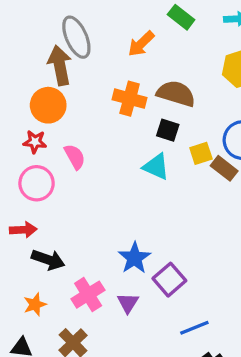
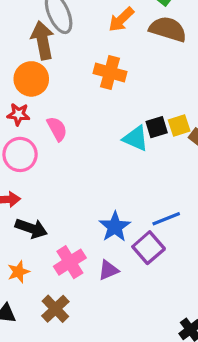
brown semicircle: (176, 94) -> (168, 29), moved
black square: (168, 130) -> (157, 127), moved, turned -35
purple triangle: (128, 303) -> (108, 270), turned 35
blue line: (194, 328) -> (166, 219), moved

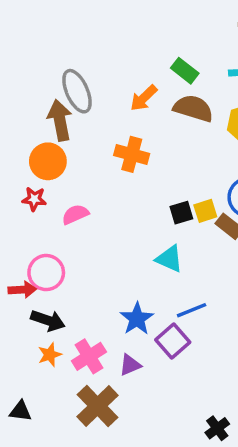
pink semicircle: (57, 129) -> (75, 214), turned -85
cyan triangle: (136, 138) -> (169, 259), moved
pink circle: (20, 154) -> (46, 273), moved
orange star: (18, 272) -> (50, 355), moved
brown cross: (55, 309) -> (98, 406), moved, size x1.4

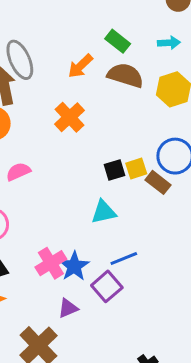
orange cross: (132, 154) -> (70, 117), turned 32
cyan triangle: (169, 259) -> (104, 212), turned -36
pink cross: (89, 356) -> (51, 263), moved

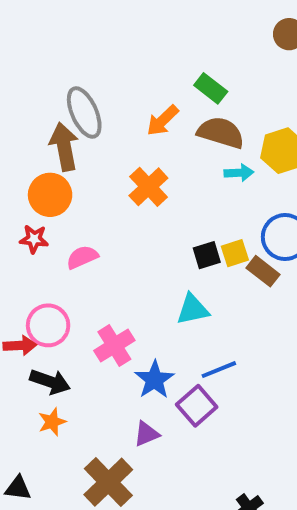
cyan arrow: (169, 43) -> (239, 173), moved
pink cross: (51, 263) -> (114, 345), moved

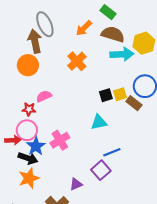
cyan arrow: (239, 173) -> (122, 54), size x1.6
red star: (34, 239) -> (29, 109), moved
blue star: (155, 380) -> (36, 146), moved
orange star: (52, 422) -> (29, 178), size x1.5

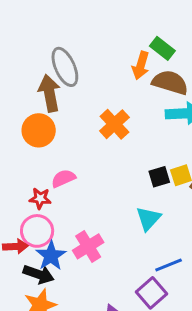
orange arrow: (84, 28) -> (141, 65), moved, turned -30
cyan triangle: (99, 122) -> (148, 219), turned -36

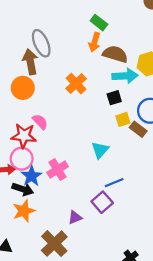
green rectangle: (162, 48) -> (99, 23), moved
black square: (159, 177) -> (114, 98), moved
pink semicircle: (63, 178) -> (40, 122), turned 70
red star: (40, 198) -> (24, 136), size x1.6

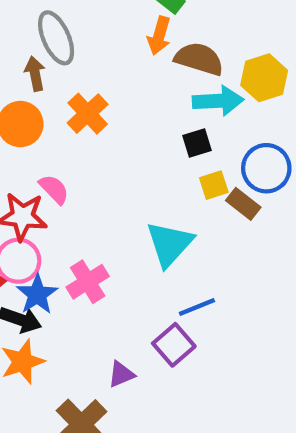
brown arrow: (30, 62) -> (35, 74), size x0.7
orange cross: (76, 84) -> (88, 114), moved
cyan triangle: (100, 150) -> (170, 244), size x1.4

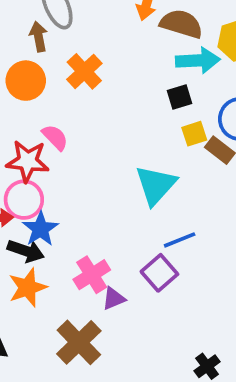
pink cross: (88, 282) -> (92, 275), moved

